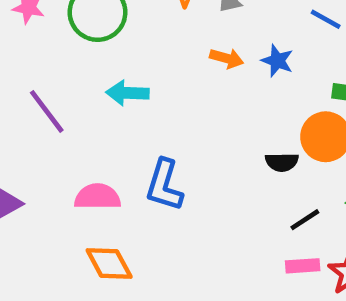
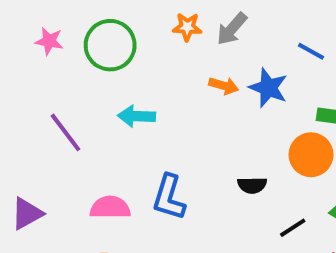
blue star: (277, 61) -> (268, 88), size x1.4
black semicircle: (282, 162) -> (252, 185), moved

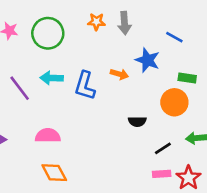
gray arrow: (232, 29) -> (125, 23), turned -45
orange arrow: (224, 86) -> (119, 74), moved
cyan arrow: (136, 116) -> (52, 78), moved
blue L-shape: (169, 197) -> (85, 86), moved

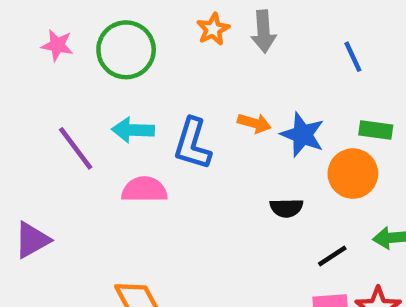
orange star: (96, 22) -> (213, 29), turned -30
blue line: (174, 37) -> (353, 57), turned 36
blue star: (148, 60) -> (302, 135), moved
pink semicircle: (48, 136) -> (144, 190), moved

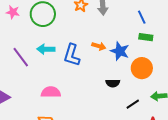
green rectangle: (376, 130) -> (146, 37), moved
pink semicircle: (144, 190) -> (51, 92), moved

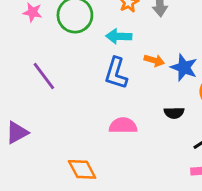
cyan arrow: (46, 49) -> (119, 36), moved
pink semicircle: (51, 92) -> (123, 126), moved

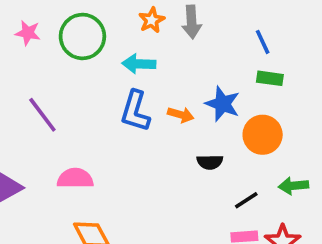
orange arrow: (154, 60) -> (181, 115), moved
pink semicircle: (123, 126) -> (75, 178), moved

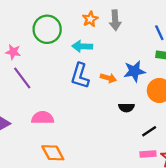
pink star: (28, 33) -> (13, 52), moved
blue star: (223, 104) -> (134, 71), turned -30

